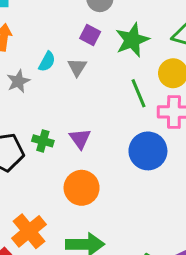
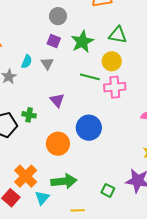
green line: (138, 93) -> (90, 77), turned -48
purple triangle: (80, 139) -> (57, 100), moved
blue circle: (148, 151) -> (89, 128), moved

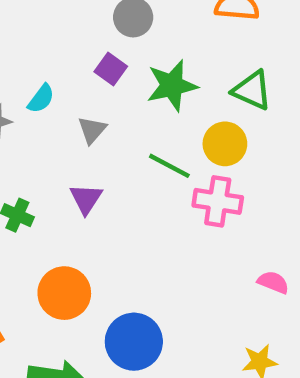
gray triangle: (47, 63) -> (92, 130), moved
blue circle: (89, 128) -> (134, 342), moved

